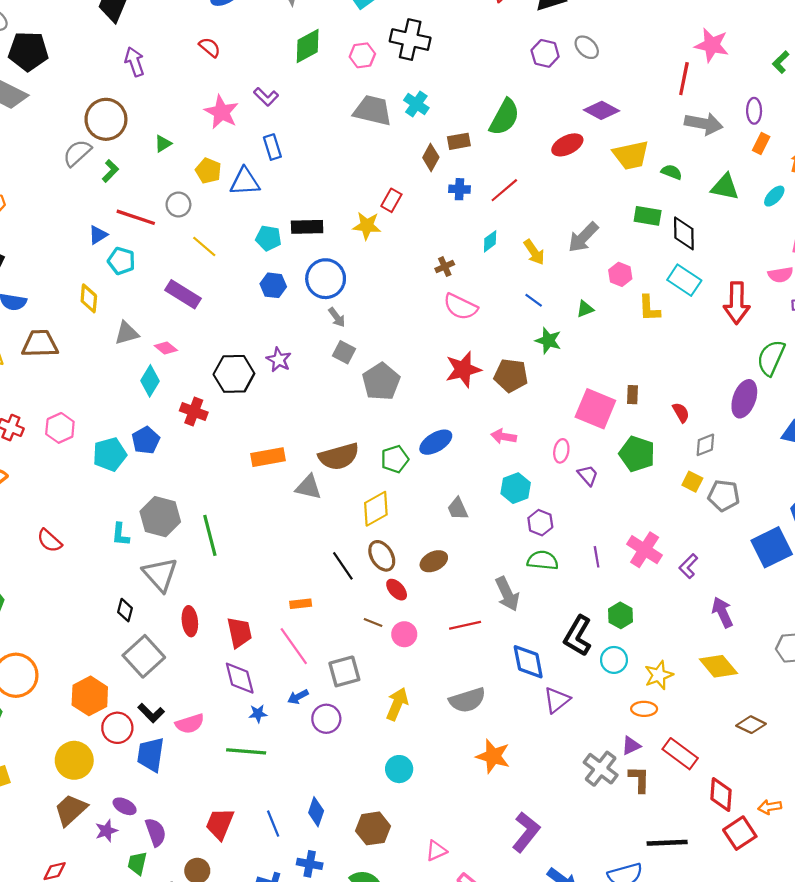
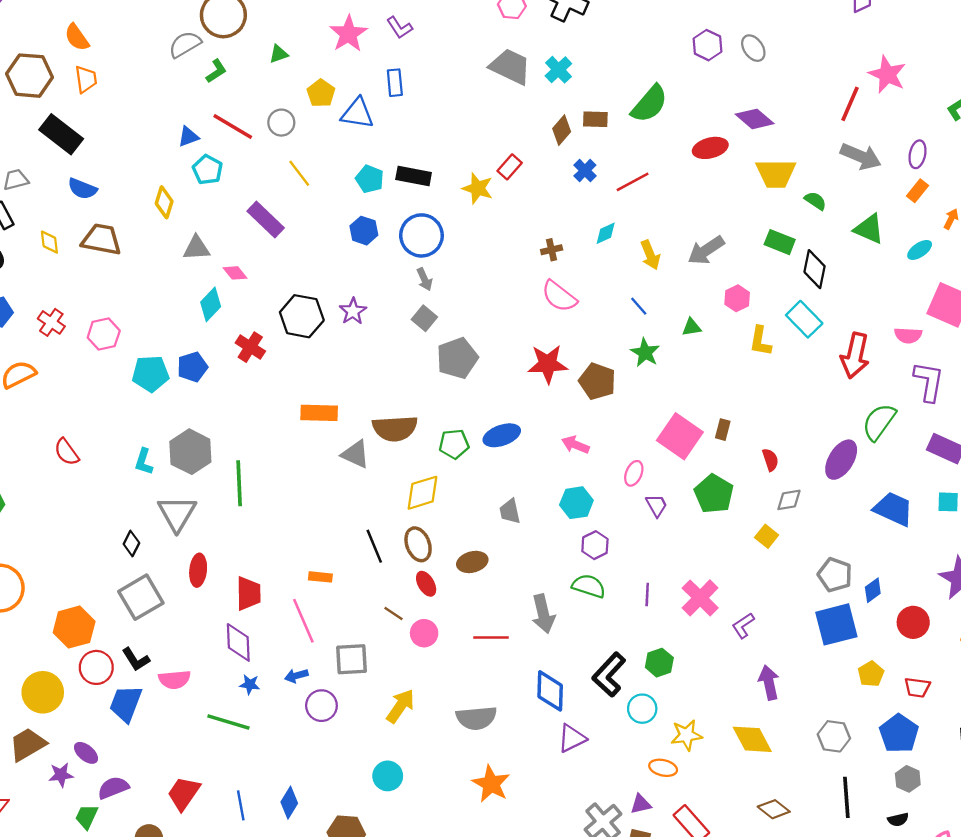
blue cross: (459, 189) -> (585, 171), turned 30
gray pentagon: (724, 496) -> (835, 575), moved
purple semicircle: (156, 832) -> (113, 788), turned -104

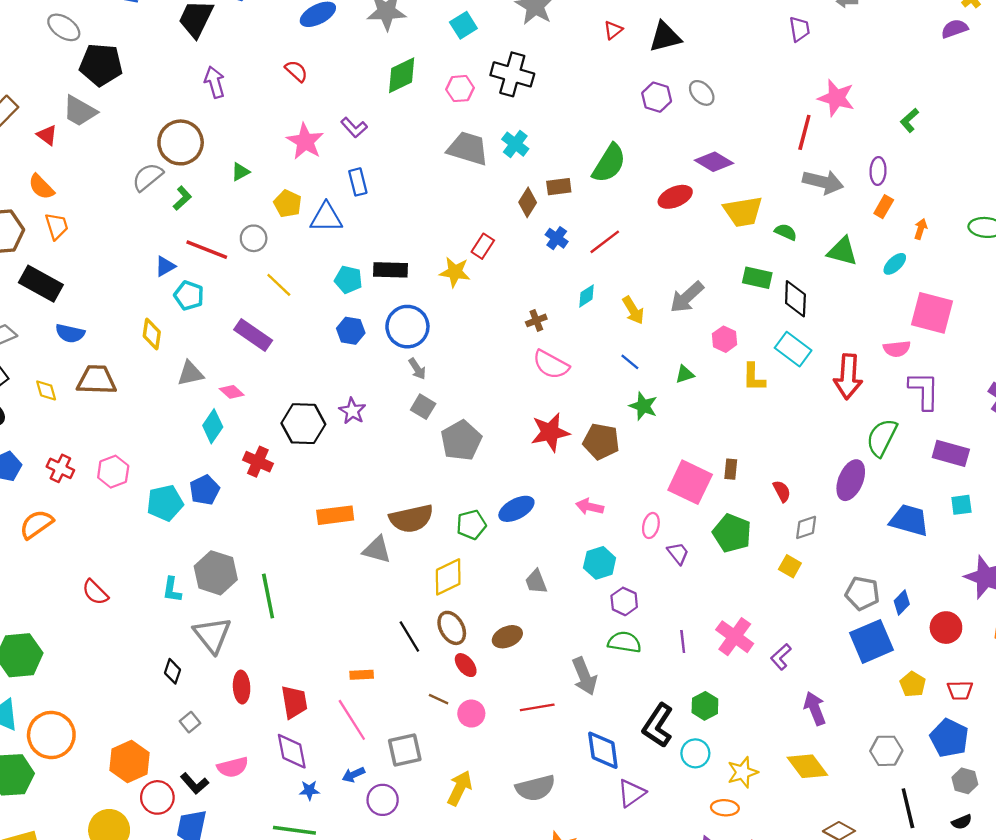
gray square: (141, 597) -> (190, 722), size x0.5
pink semicircle: (175, 680) -> (233, 767), moved

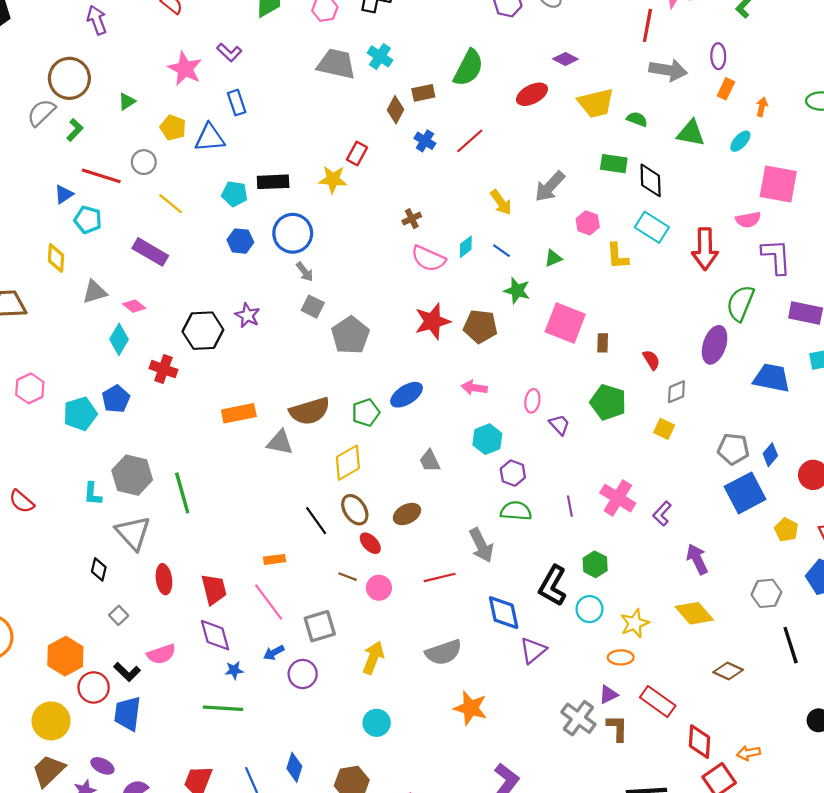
purple diamond: (714, 162) -> (565, 59), size x0.7
cyan diamond: (586, 296) -> (466, 247), moved
pink square: (690, 482) -> (565, 323), moved

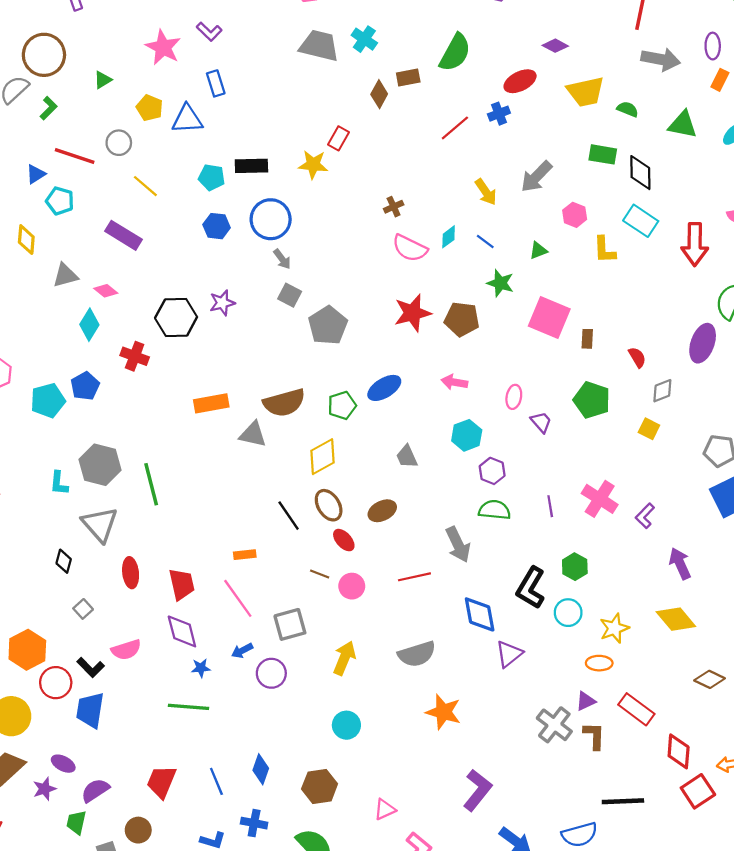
blue cross: (425, 141) -> (499, 114), moved, turned 36
purple star: (247, 315) -> (222, 303), turned 30

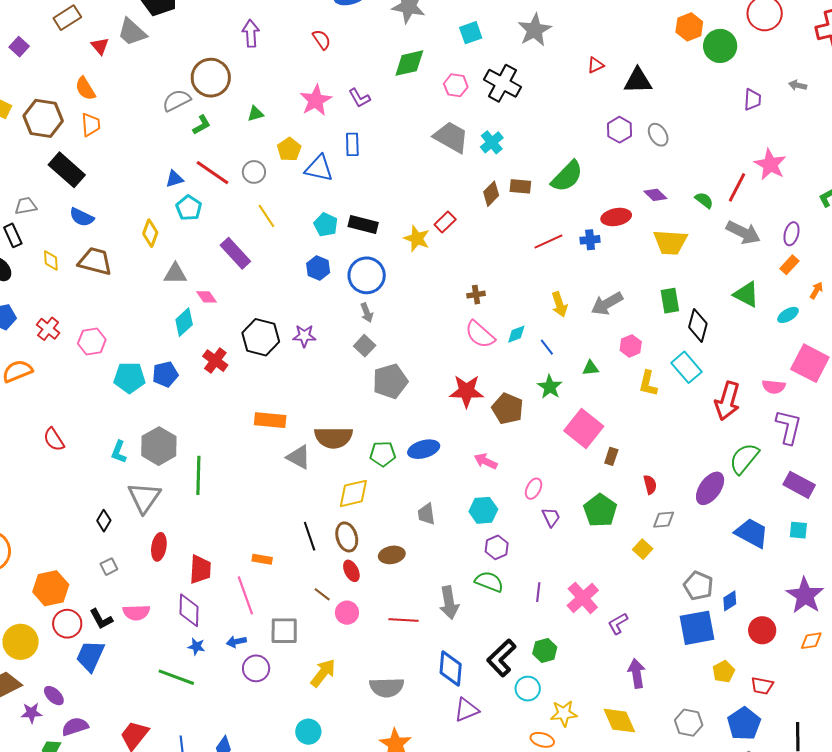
green semicircle: (628, 109) -> (704, 200), moved
green rectangle: (603, 154) -> (670, 301), turned 55

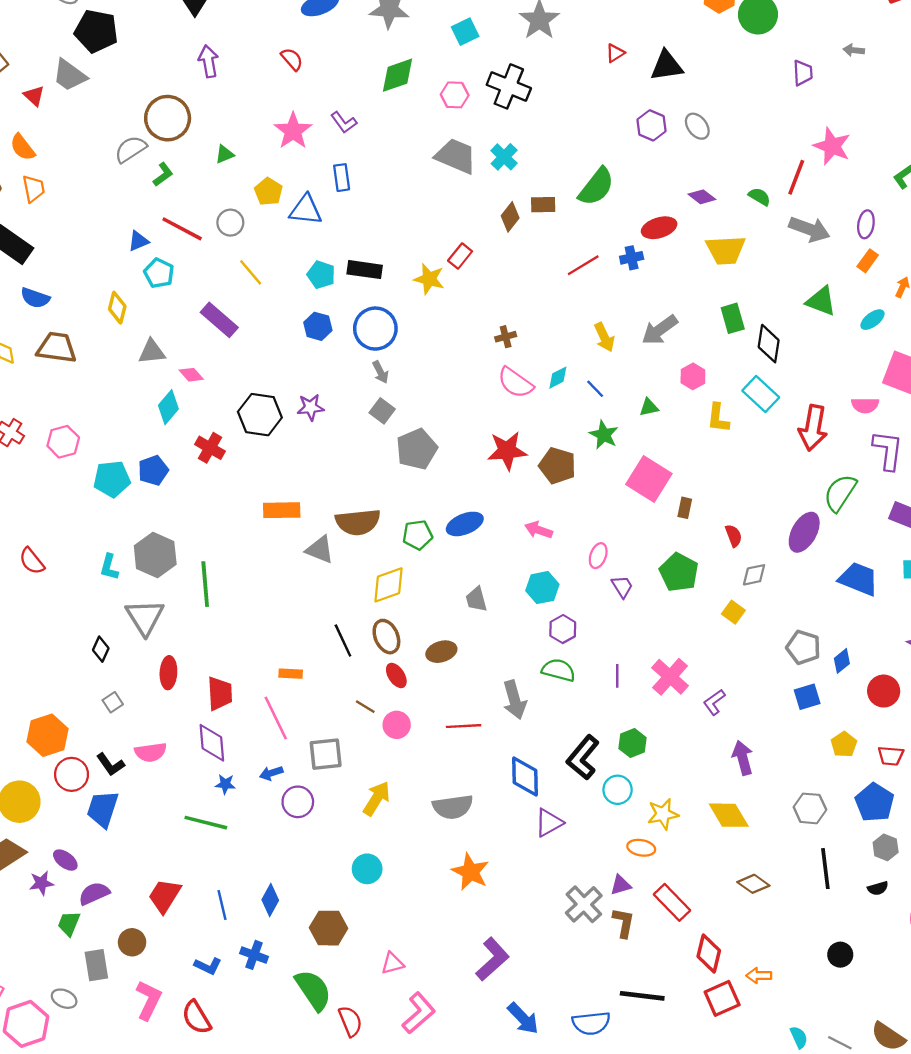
blue square: (697, 628) -> (807, 697), size x0.6

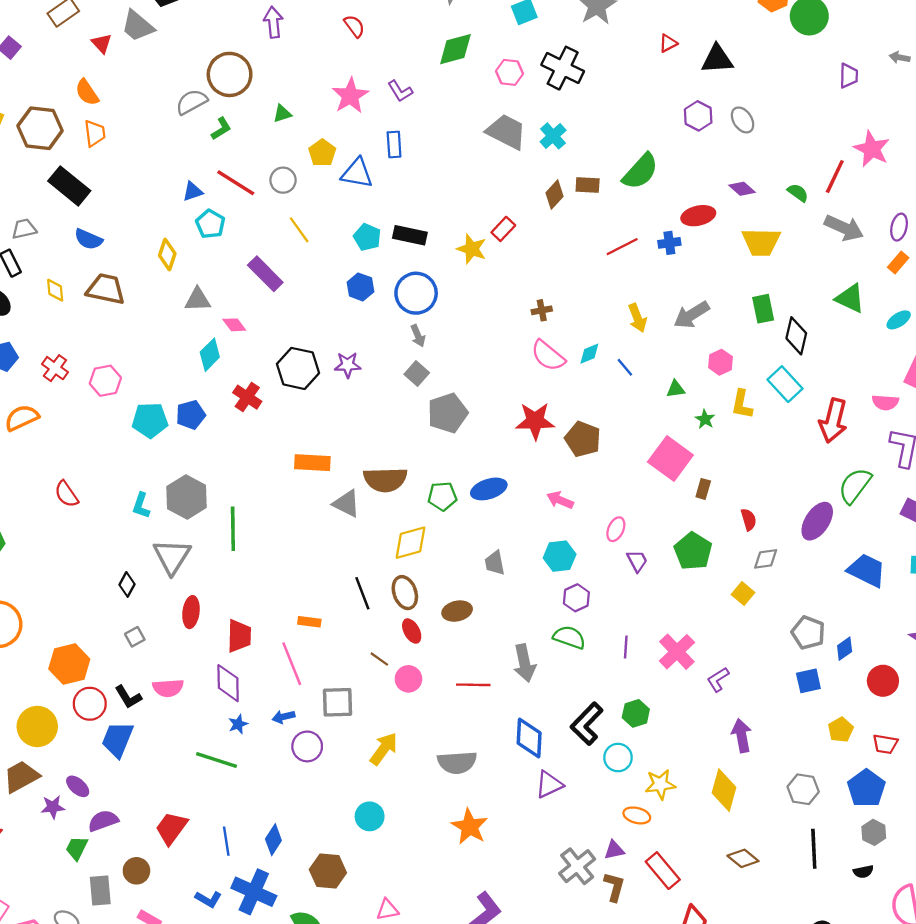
green star: (604, 435) -> (705, 419), moved, size x0.7
blue star: (225, 784) -> (238, 724), turned -30
yellow diamond: (729, 815) -> (724, 790), turned 42
blue cross: (254, 955) -> (254, 892), size x1.6

